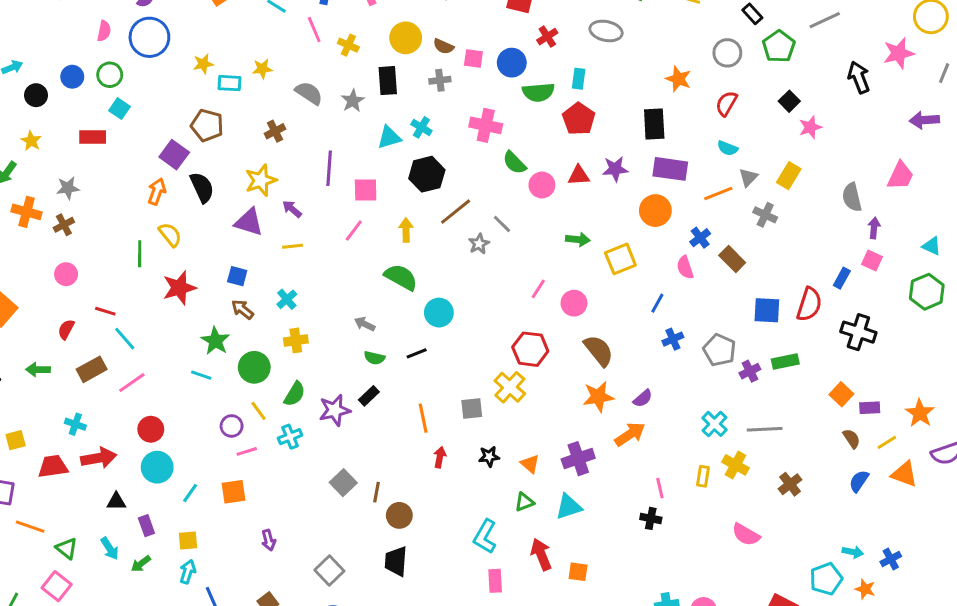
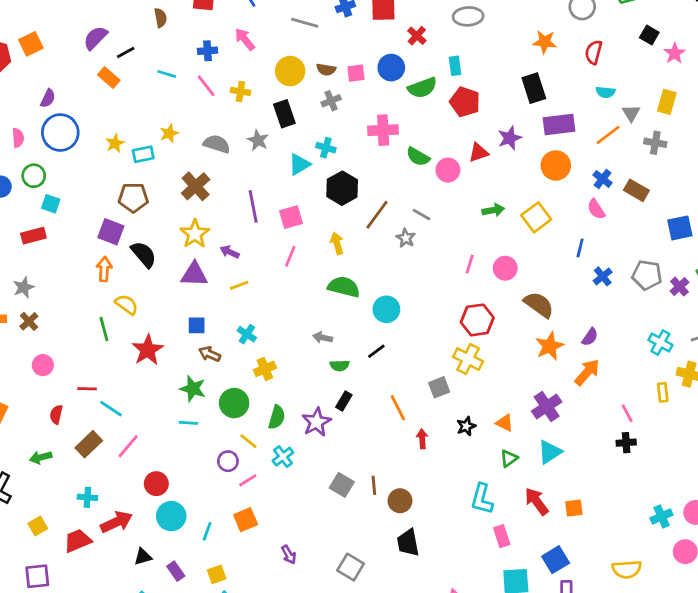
brown cross: (275, 131) -> (196, 186), size x1.5

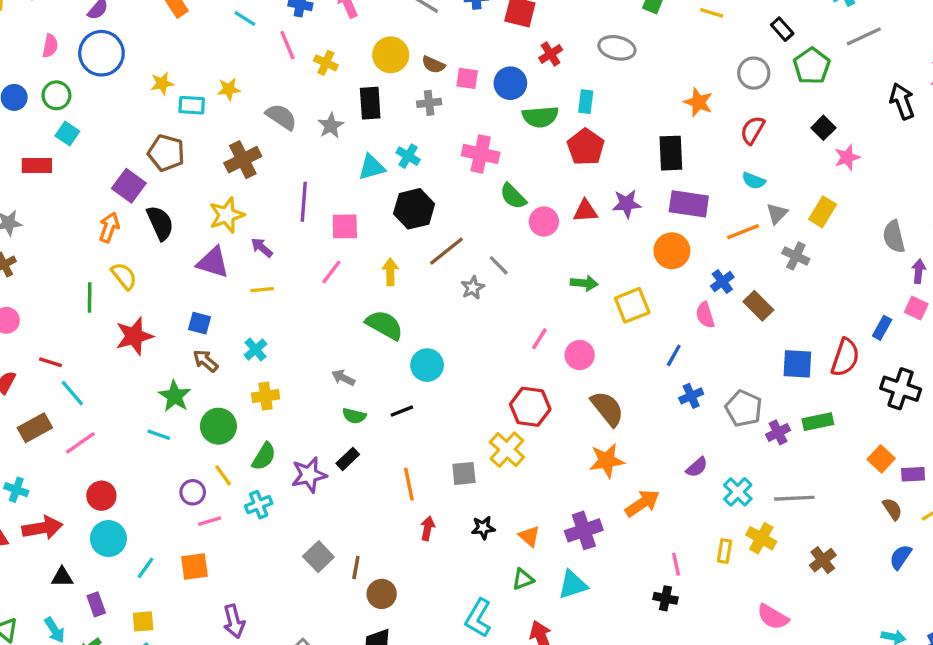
purple semicircle: (590, 337) -> (697, 467), moved
purple arrow: (289, 555) -> (234, 621), size x1.4

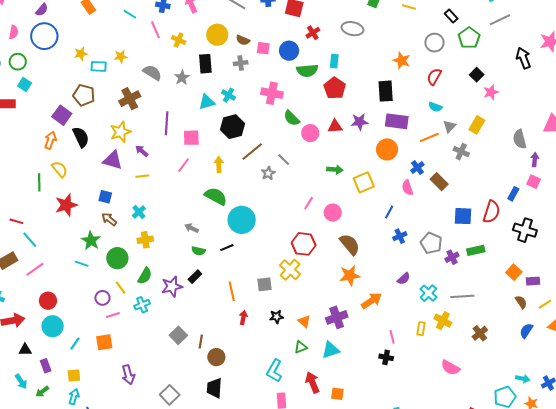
cyan circle: (427, 365) -> (242, 220), size x1.4

